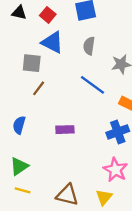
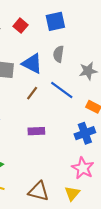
blue triangle: (52, 42) -> (32, 64), moved
brown line: (39, 88) -> (32, 93), moved

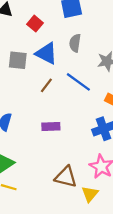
red square: (21, 26) -> (35, 24), moved
brown triangle: (38, 191) -> (66, 177), moved

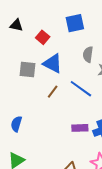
gray semicircle: (75, 43) -> (88, 54), moved
purple rectangle: (51, 127) -> (80, 128), moved

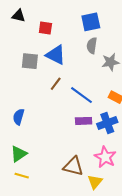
blue square: (75, 23) -> (91, 22), moved
red square: (43, 37) -> (45, 28), turned -32
blue line: (81, 89) -> (82, 95), moved

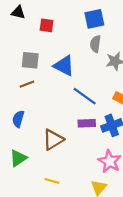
blue triangle: (56, 55) -> (64, 66), moved
brown line: (56, 84) -> (27, 84), moved, turned 32
brown triangle: (73, 166) -> (53, 140), moved, turned -45
yellow line: (22, 176) -> (52, 181), moved

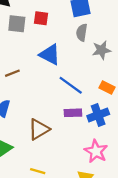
red square: (47, 25) -> (41, 18), moved
gray square: (30, 60) -> (17, 24), moved

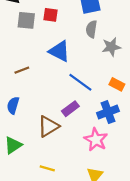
purple rectangle: (73, 113) -> (70, 109), moved, turned -35
pink star: (96, 151) -> (96, 140), moved

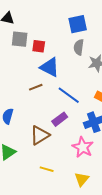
red square: (51, 15) -> (39, 46), moved
brown line: (22, 70) -> (36, 87), moved
yellow line: (47, 168) -> (47, 169), moved

